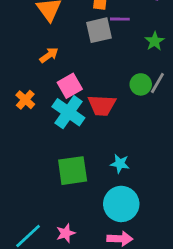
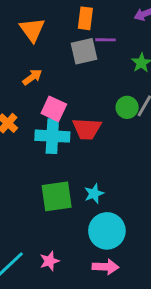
pink square: (70, 86) -> (54, 109), turned -35
cyan cross: (68, 112) -> (52, 136), turned -32
cyan star: (120, 164) -> (94, 194), moved, turned -30

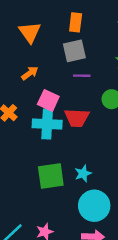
purple line: (105, 40) -> (82, 76), moved

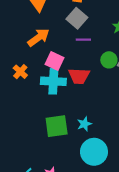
gray square: (74, 51) -> (77, 18), turned -36
orange arrow: (30, 73) -> (38, 37), size x1.5

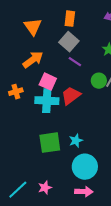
purple line: (83, 40) -> (75, 62), turned 32
orange cross: (20, 72) -> (16, 92), turned 32
red trapezoid: (79, 76) -> (71, 96), turned 140

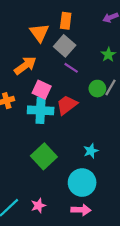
orange triangle: (33, 27) -> (39, 33), moved
cyan star: (76, 141) -> (91, 151), moved
green square: (50, 143) -> (44, 156), turned -35

